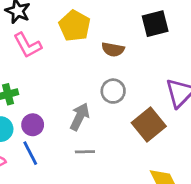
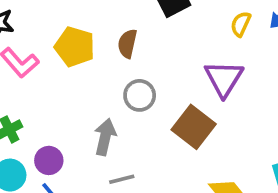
yellow pentagon: (75, 26) -> (75, 47), moved
brown semicircle: (113, 49) -> (127, 44), turned 105

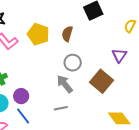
purple triangle: (224, 78) -> (119, 55), size x0.7
gray arrow: (105, 137) -> (65, 84), moved, turned -54

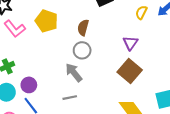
brown semicircle: (67, 34) -> (83, 28), moved
brown square: (102, 81) -> (130, 71), moved

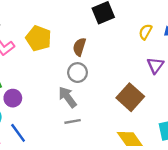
purple triangle: (130, 43) -> (155, 65), moved
purple circle: (29, 85) -> (13, 98), moved
gray line: (70, 98) -> (73, 121), moved

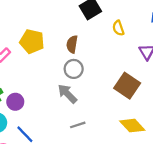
yellow semicircle: (145, 32) -> (118, 28), moved, turned -40
gray line: (73, 121) -> (78, 125), moved

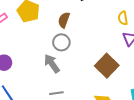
yellow semicircle: (118, 28) -> (123, 18), moved

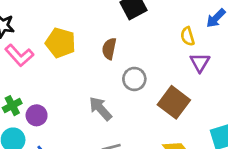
gray circle: (61, 42) -> (134, 79), moved

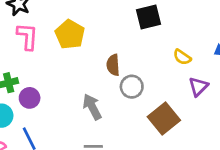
yellow semicircle: (188, 36) -> (182, 57), moved, turned -54
brown semicircle: (109, 49) -> (113, 65), moved, turned -30
pink L-shape: (19, 55) -> (27, 36), turned -148

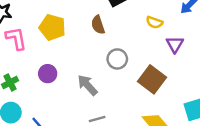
brown semicircle: (113, 65) -> (98, 25), moved
purple circle: (30, 98) -> (48, 74), moved

